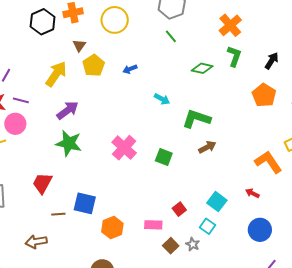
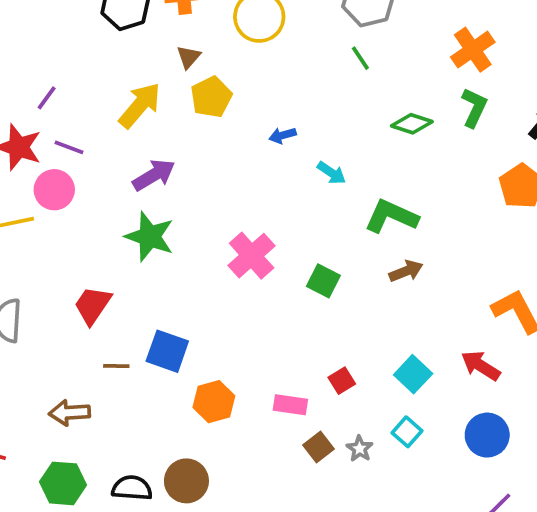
blue arrow: (130, 69) -> (282, 135), moved
red arrow: (252, 193) -> (481, 366), size x1.5
cyan square: (208, 226) -> (407, 432), moved

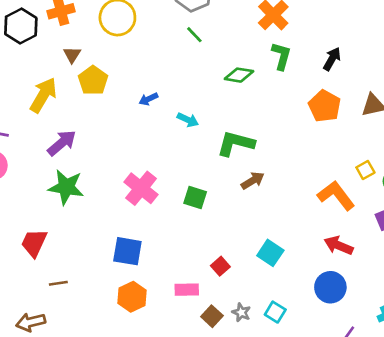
blue square: (167, 351) -> (127, 251), moved
red arrow: (481, 366) -> (339, 245), moved
cyan square: (407, 432) -> (275, 312), moved

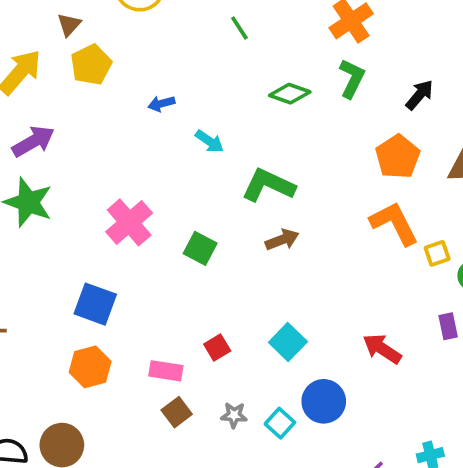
orange L-shape: (336, 196) -> (394, 223), moved
blue circle: (330, 287) -> (324, 401), moved
gray star: (241, 312) -> (234, 415), turned -30
brown square: (212, 316) -> (177, 412), moved

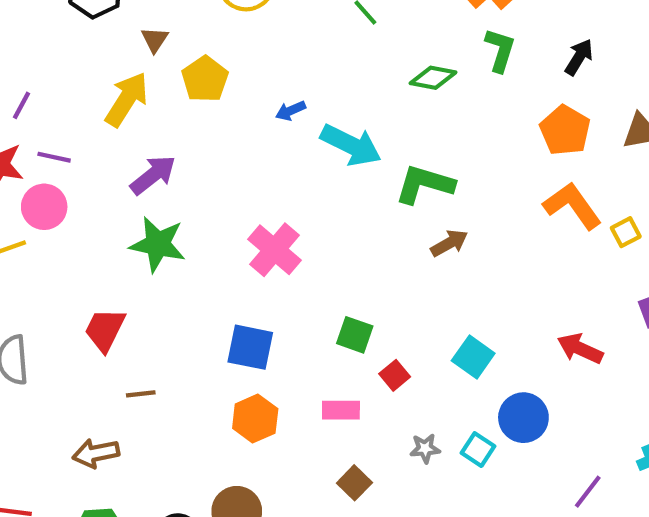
brown triangle: (69, 25) -> (155, 40), moved
cyan arrow: (209, 141) -> (351, 145), size x1.8
green square: (200, 248) -> (355, 335), moved
brown square: (177, 412) -> (354, 483), moved

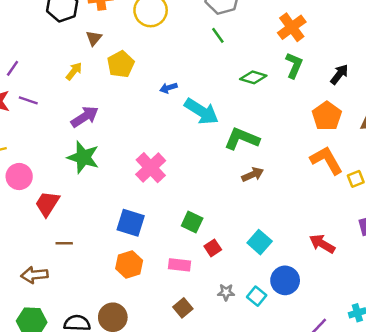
yellow arrow: (127, 99) -> (74, 71), size x0.6
pink circle: (44, 207) -> (19, 177), moved

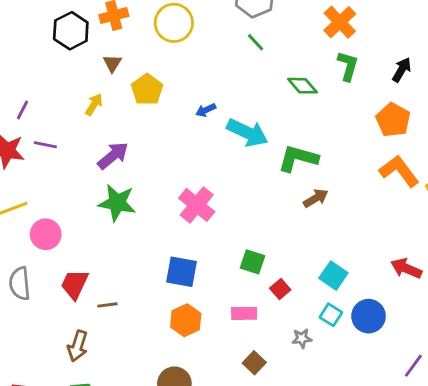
green diamond: (253, 77) -> (302, 86), turned 40
red trapezoid: (47, 204) -> (75, 284), moved
brown arrow: (34, 275) -> (78, 346), turned -60
cyan square: (257, 296) -> (331, 315), moved

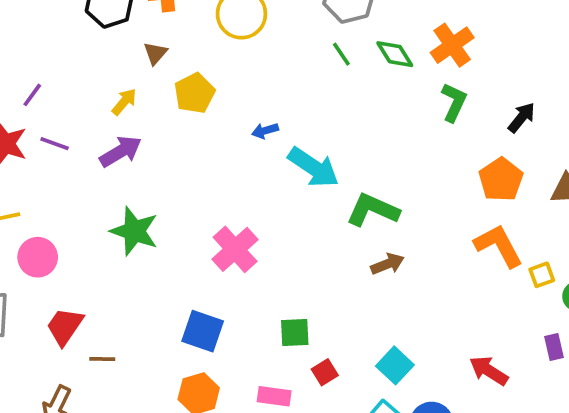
green diamond: (302, 86) -> (395, 54), moved
purple arrow: (113, 156) -> (121, 151), moved
green square: (252, 262) -> (295, 333), turned -30

